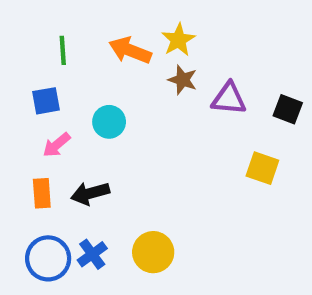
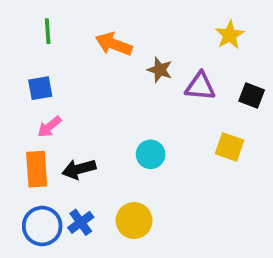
yellow star: (178, 40) -> (230, 35), moved
green line: (63, 50) -> (48, 31), moved
cyan circle: (109, 122) -> (151, 154), moved
orange rectangle: (42, 193) -> (37, 169), size x1.4

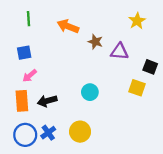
black square: (252, 96) -> (150, 67), moved

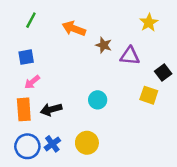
green line: (28, 19) -> (31, 20), turned 32
black square: (150, 67) -> (163, 73), turned 32

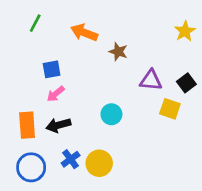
yellow star: (149, 23) -> (185, 31), moved
purple triangle: (130, 56) -> (151, 80), moved
blue square: (26, 57) -> (52, 69), moved
pink arrow: (32, 82) -> (56, 94), moved
blue cross: (52, 144) -> (71, 159), moved

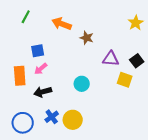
orange rectangle: (27, 125) -> (20, 76), moved

